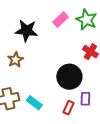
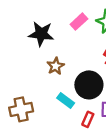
brown star: (15, 60) -> (56, 66), moved
cyan rectangle: (34, 103) -> (66, 101), moved

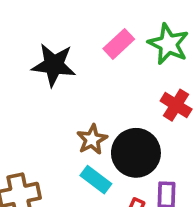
brown star: (56, 66) -> (92, 139), moved

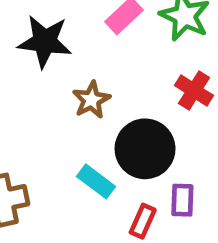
brown star: (92, 139) -> (91, 100), moved

